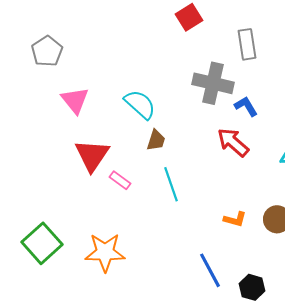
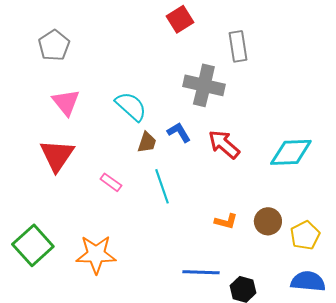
gray pentagon: (47, 51) -> (54, 45), moved
blue L-shape: (246, 106) -> (179, 132), moved
red triangle: (92, 155) -> (57, 155), moved
blue line: (210, 270) -> (201, 272), turned -60

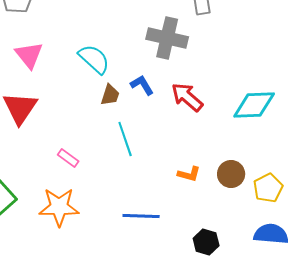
pink rectangle: (111, 182) -> (68, 158), moved
blue line: (201, 272) -> (141, 216), moved

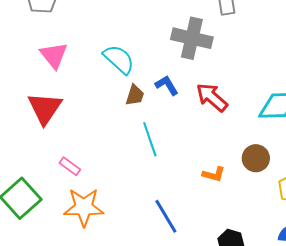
pink rectangle: (68, 158) -> (70, 166), moved
brown circle: (231, 174) -> (256, 158), moved
blue line: (141, 216) -> (166, 216), turned 57

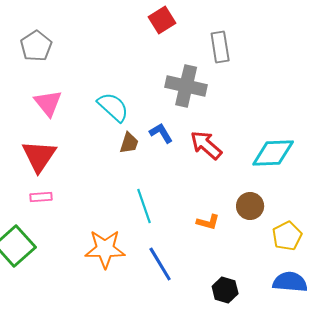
cyan line: (150, 139) -> (144, 206), moved
pink rectangle: (70, 166) -> (41, 197), moved, turned -40
orange star: (84, 207) -> (105, 249), moved

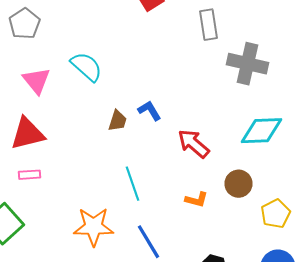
gray cross: (186, 86) -> (248, 64), moved
cyan semicircle: (113, 107) -> (86, 67), moved
red arrow: (206, 145) -> (194, 144), moved
red triangle: (39, 156) -> (28, 134), turned 42

